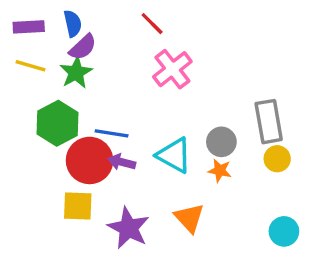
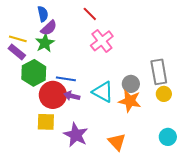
purple rectangle: (29, 27) -> (17, 52), moved, turned 42
orange star: (220, 171) -> (130, 101), size x1.6
orange triangle: (189, 218) -> (117, 142), moved

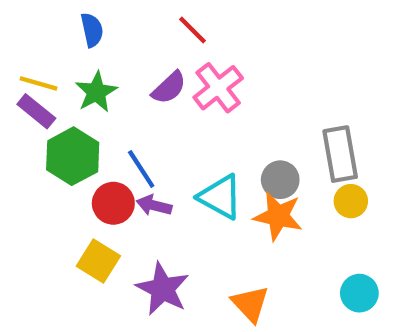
purple semicircle: (49, 28) -> (169, 88), moved
blue line: (66, 79) -> (141, 169), turned 48
red circle: (53, 95) -> (113, 203), size x0.7
yellow square: (46, 122) -> (98, 261), turned 30

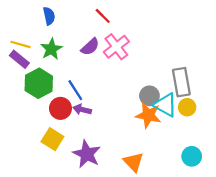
cyan triangle: (220, 197) -> (165, 105), moved

